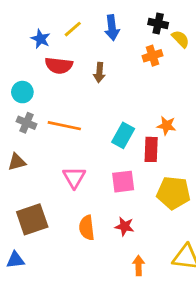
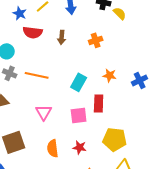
orange cross: (153, 56) -> (96, 40), moved
red rectangle: (151, 149) -> (99, 103), moved
yellow pentagon: (174, 193) -> (115, 139), moved

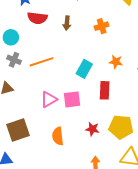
orange line: (37, 75) -> (41, 62), turned -30
pink triangle: (44, 112) -> (49, 99), turned 30
pink square: (79, 115) -> (72, 99), moved
red star: (80, 147) -> (92, 129), moved

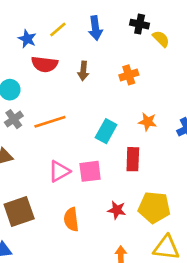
gray cross: (14, 60) -> (14, 119), turned 32

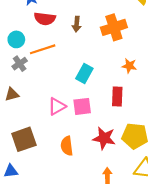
orange cross: (129, 75) -> (114, 27), size x1.6
orange line: (50, 122) -> (43, 49), moved
cyan rectangle: (106, 131) -> (84, 73), moved
red star: (117, 210) -> (104, 138), size x1.5

